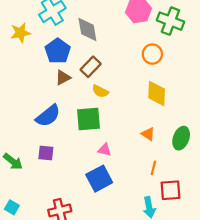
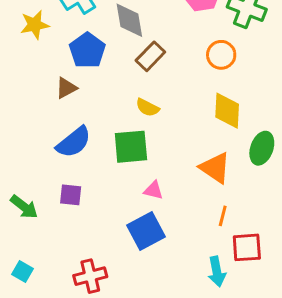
brown rectangle: (91, 67) -> (150, 56), moved
brown triangle: (63, 77) -> (66, 88), moved
orange triangle: (148, 134) -> (215, 168), size x1.6
green ellipse: (181, 138) -> (262, 148), moved

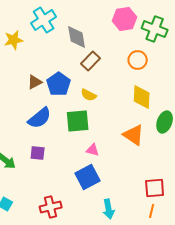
blue pentagon: (87, 50) -> (59, 84), moved
orange line: (223, 216) -> (152, 211), moved
cyan arrow: (217, 272) -> (109, 209), moved

